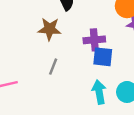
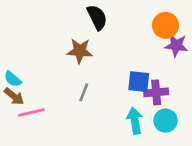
purple cross: (94, 40) -> (156, 92), moved

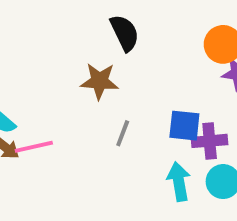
gray line: (84, 92) -> (123, 133), moved
pink line: (31, 112) -> (34, 147), moved

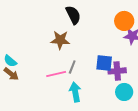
pink line: (34, 147) -> (56, 74), moved
cyan arrow: (179, 182) -> (75, 92), moved

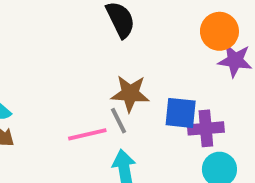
brown star: (60, 40) -> (130, 93), moved
gray line: (72, 67) -> (118, 121), turned -48

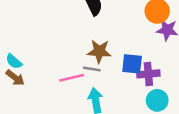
gray line: (118, 121) -> (92, 69), turned -54

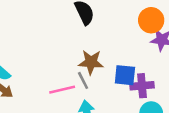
gray line: (92, 69) -> (83, 80), turned 54

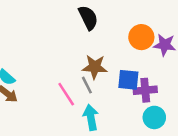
orange circle: (151, 20) -> (141, 37), moved
pink line: (62, 90) -> (66, 94), turned 70

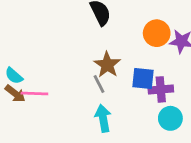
brown star: (95, 67) -> (107, 65), turned 30
pink line: (66, 94) -> (34, 94), moved, turned -55

